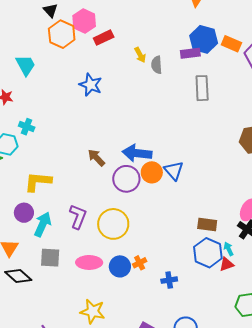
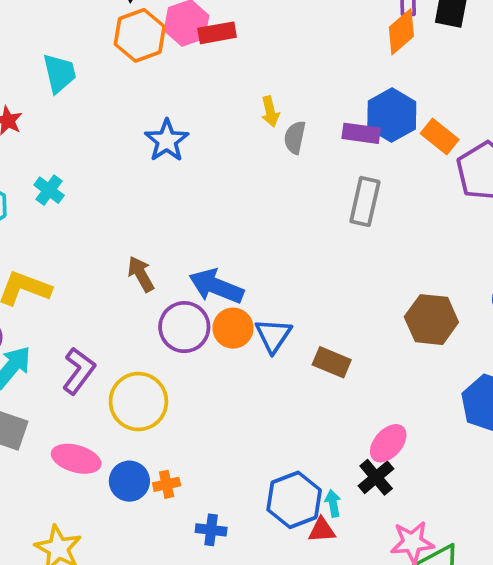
red rectangle: (104, 38) -> (217, 33), moved
cyan cross: (27, 127) -> (49, 190), moved
brown rectangle: (207, 225) -> (332, 362), moved

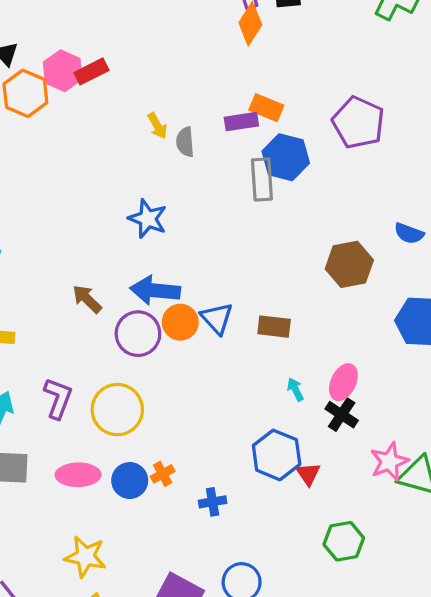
blue hexagon: (392, 115) -> (286, 157), moved
orange rectangle: (440, 137) -> (266, 108), moved
blue star: (167, 141) -> (148, 219), moved
cyan arrow: (333, 503) -> (295, 389), moved
red triangle: (322, 530) -> (308, 474), turned -44

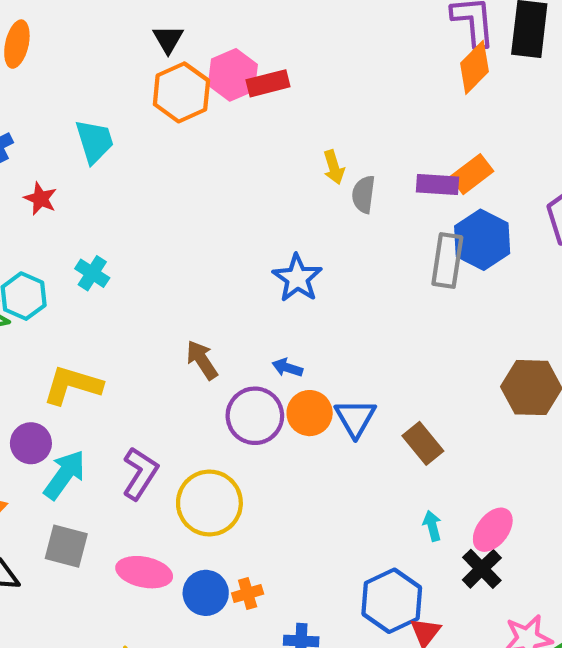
orange rectangle: (266, 108) -> (472, 174), turned -72
blue arrow: (155, 290) -> (287, 368), size x0.5
brown rectangle: (274, 327) -> (423, 443), turned 32

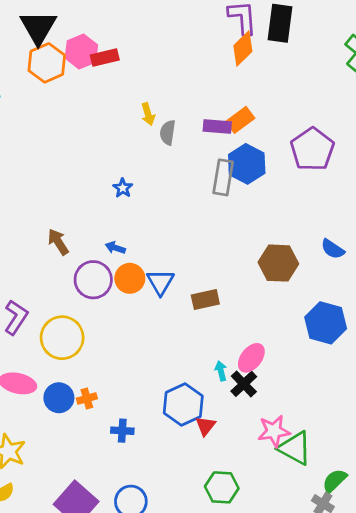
black triangle: (168, 39) -> (38, 27), size x1.8
blue star: (297, 278) -> (123, 188), size x0.6
brown rectangle: (423, 443) -> (205, 300), turned -64
cyan arrow: (432, 526) -> (221, 371), moved

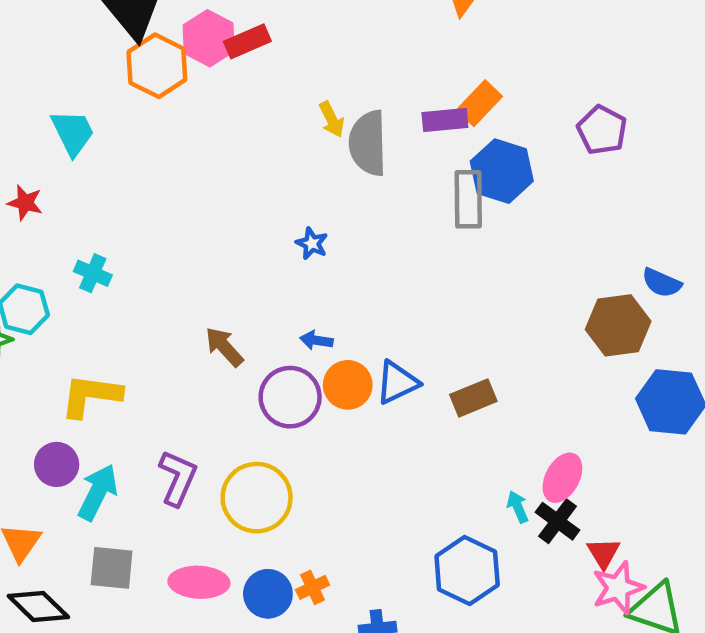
gray semicircle: (168, 133) -> (368, 143), size x1.6
purple pentagon: (312, 149) -> (602, 130), size x0.7
brown hexagon: (278, 263) -> (618, 325), moved
blue triangle: (160, 282) -> (397, 382), turned 44
red triangle: (205, 426) -> (603, 553), moved

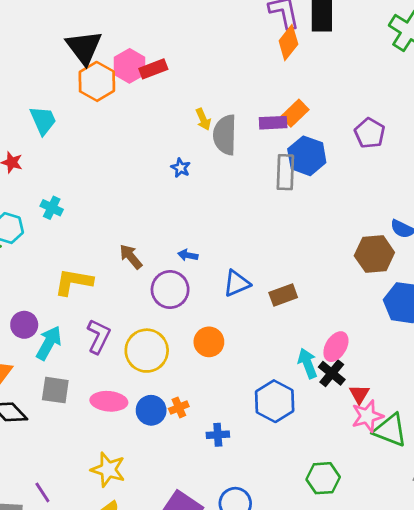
blue star: (312, 243) -> (181, 168), moved
orange circle: (348, 385) -> (209, 342), moved
yellow L-shape: (91, 396) -> (74, 282), moved
cyan arrow: (518, 507) -> (308, 363), size x1.5

